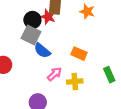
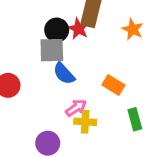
gray square: (31, 35) -> (52, 50), turned -36
green rectangle: (109, 75) -> (135, 119), moved
yellow cross: (75, 81) -> (85, 122), moved

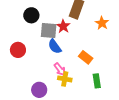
red star: (78, 29) -> (63, 26), moved
black circle: (57, 30) -> (31, 15), moved
pink arrow: (76, 108) -> (60, 69), turned 80

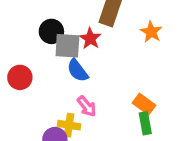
black circle: (31, 15) -> (51, 31), moved
orange rectangle: (86, 57) -> (144, 104), moved
yellow cross: (65, 79) -> (69, 125), moved

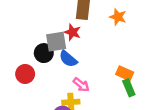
black circle: (51, 31) -> (44, 53), moved

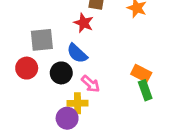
gray square: (56, 42) -> (42, 40), moved
black circle: (44, 53) -> (61, 73), moved

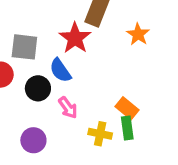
red star: (84, 23) -> (75, 38), size x1.4
yellow cross: (78, 103) -> (100, 134), moved

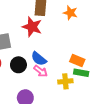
blue semicircle: (60, 70) -> (39, 59), moved
green rectangle: (127, 128) -> (81, 73), turned -56

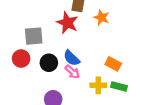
orange star: (70, 13) -> (101, 17), moved
green rectangle: (81, 73) -> (119, 87), moved

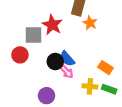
orange star: (101, 17) -> (90, 23), moved
red star: (67, 23) -> (52, 25), moved
black circle: (49, 63) -> (55, 62), moved

